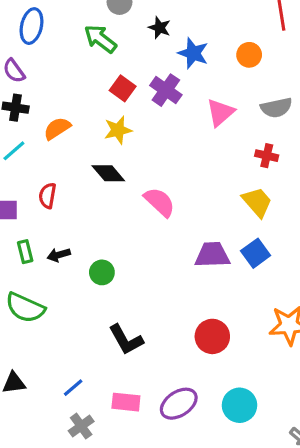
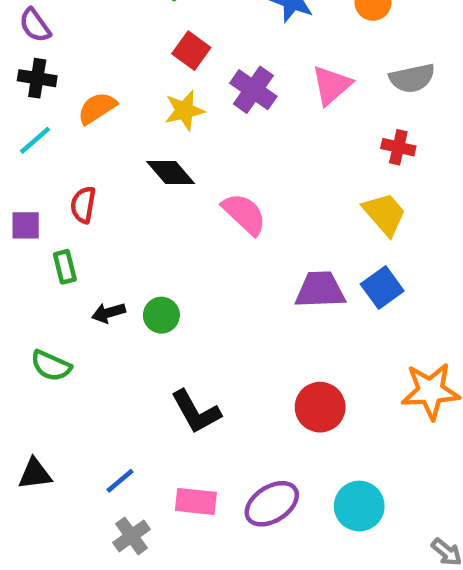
purple cross: (166, 90) -> (253, 90), moved
green rectangle: (25, 252) -> (65, 267), moved
black arrow: (59, 255) -> (108, 313), moved
green semicircle: (25, 308) -> (51, 366), size x0.7

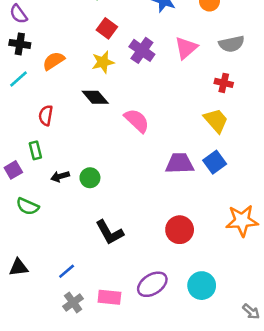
purple square: (26, 225) -> (13, 170), moved, turned -30
pink rectangle: (196, 501) -> (109, 297), moved

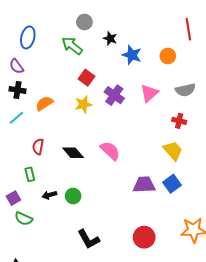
black diamond: (95, 97) -> (73, 153), moved
purple square: (13, 170) -> (13, 198), moved

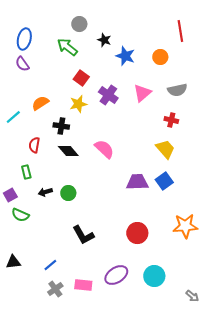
purple semicircle: (16, 66) -> (22, 64), moved
black cross: (18, 90) -> (61, 126), moved

